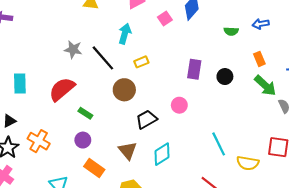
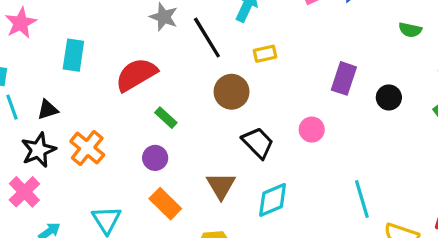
black trapezoid: (146, 119) -> (258, 143), turned 65

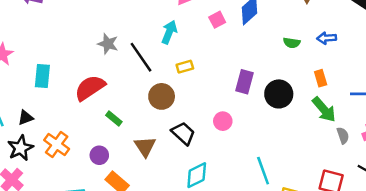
black circle: (389, 97) -> (279, 94), size x1.5
purple circle: (155, 158) -> (99, 155), moved
brown triangle: (221, 186) -> (145, 147), moved

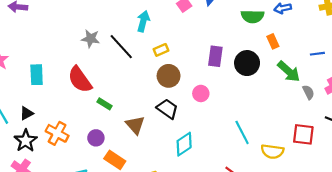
green semicircle: (292, 43) -> (252, 16), size x1.5
orange rectangle: (321, 78) -> (273, 41), moved
red semicircle: (90, 88) -> (80, 80), turned -84
brown circle: (162, 96) -> (169, 76), moved

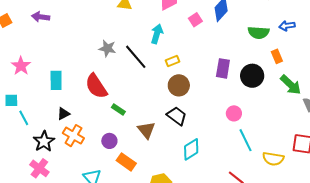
pink circle: (201, 93) -> (234, 113), moved
black triangle: (27, 113) -> (63, 114), moved

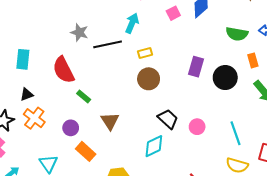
black line: (136, 57) -> (108, 44), turned -68
pink circle: (234, 113) -> (197, 127), moved
black trapezoid: (177, 116) -> (168, 119), moved
cyan line: (246, 140) -> (235, 133), moved

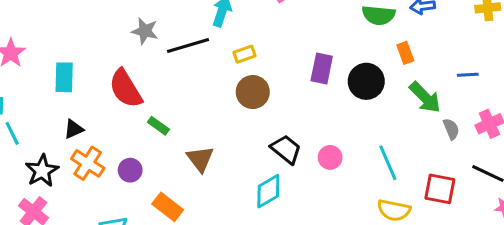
purple circle: (71, 128) -> (130, 170), moved

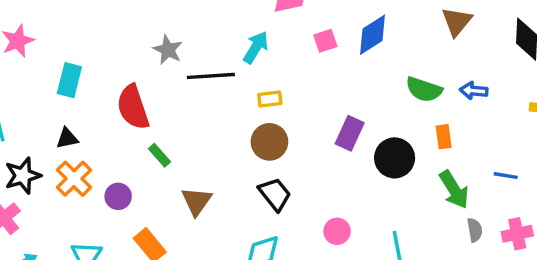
black trapezoid: (286, 149) -> (275, 194), moved

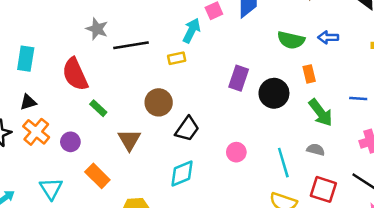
cyan arrow: (256, 47) -> (192, 31), moved
brown circle: (269, 142) -> (159, 102), moved
black trapezoid: (275, 194) -> (187, 129), turned 80
gray semicircle: (475, 230) -> (316, 150), moved, turned -60

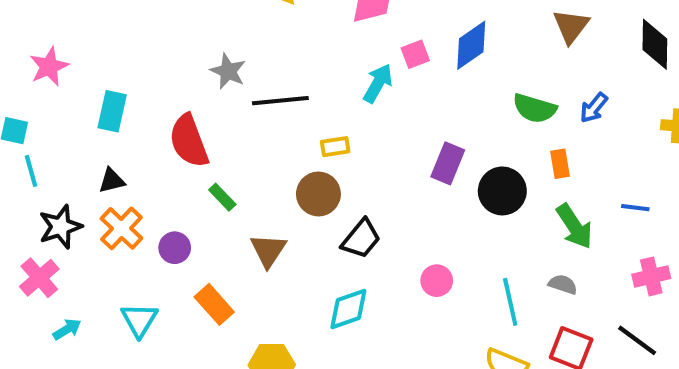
blue arrow: (328, 37) -> (594, 108), turned -54
yellow rectangle: (177, 58) -> (335, 147), moved

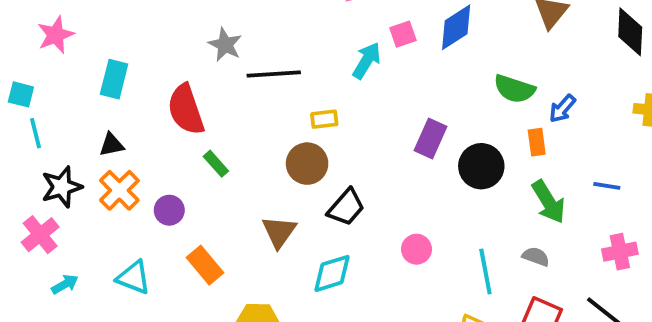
blue arrow: (594, 108) -> (562, 109), moved
brown triangle: (268, 250) -> (279, 232), moved
cyan triangle: (139, 320) -> (134, 277), turned -42

